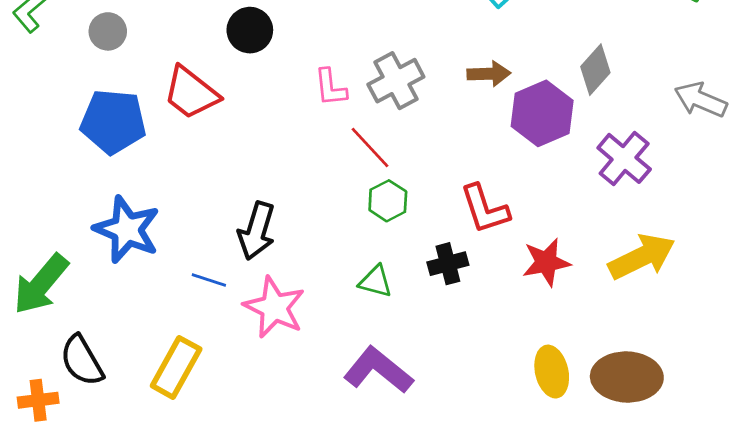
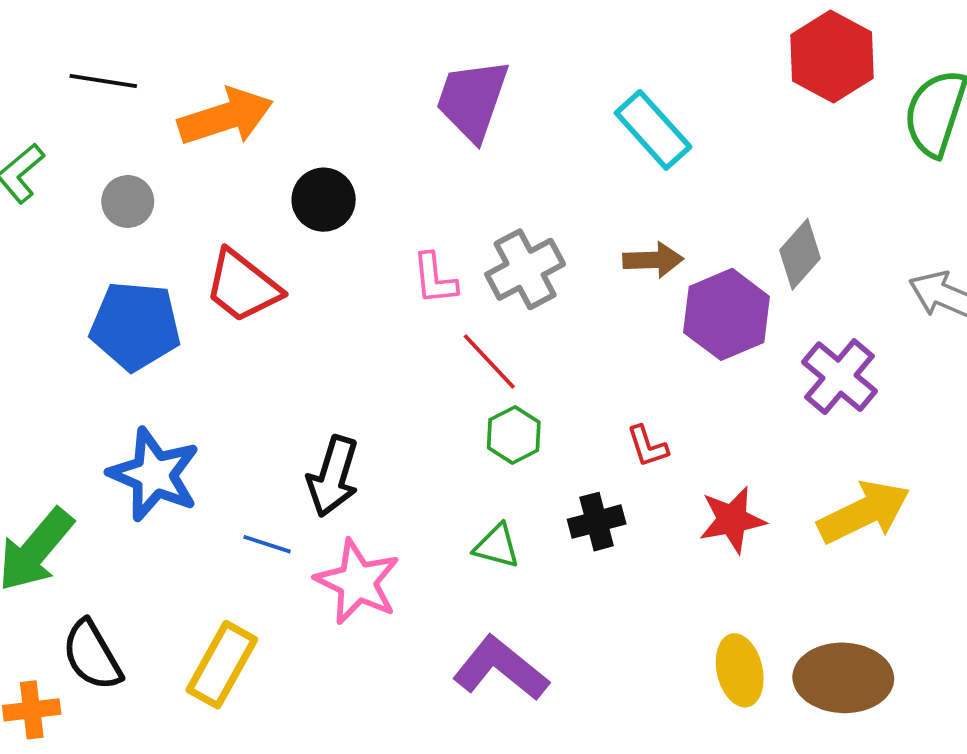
red L-shape: (485, 209) -> (647, 446), size x0.6

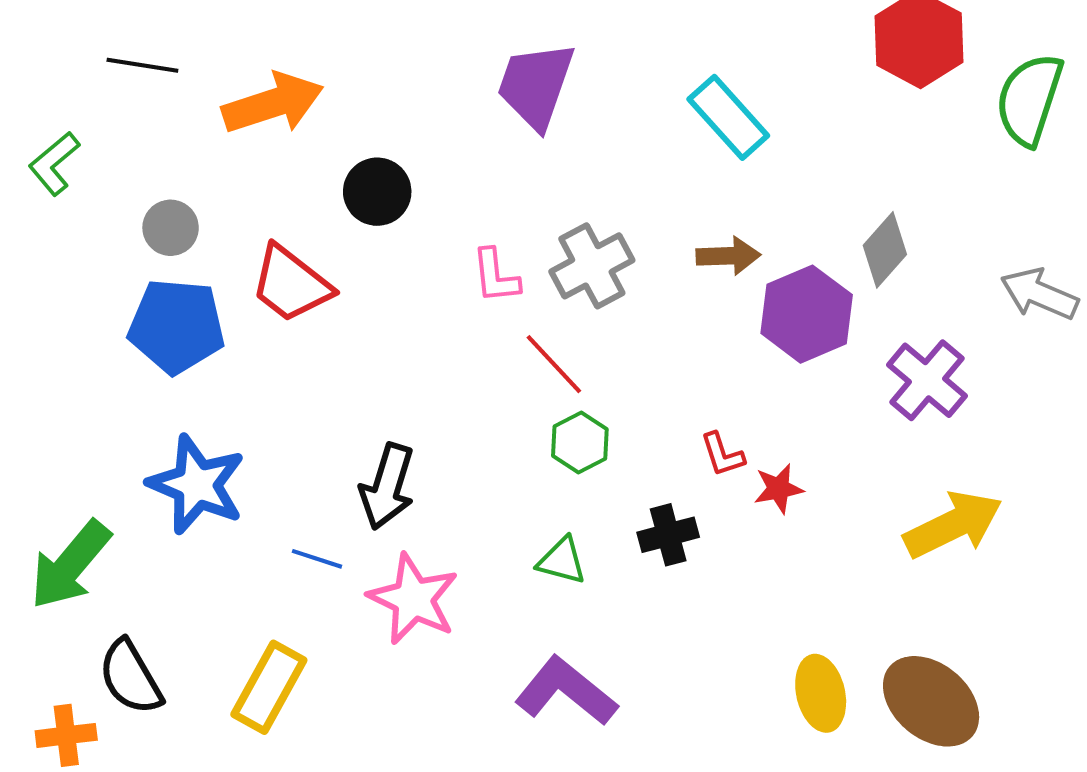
gray circle: (128, 201) -> (171, 228), moved
red star: (732, 520) -> (779, 489), moved, size x0.7
brown ellipse: (843, 678) -> (931, 701), turned 38

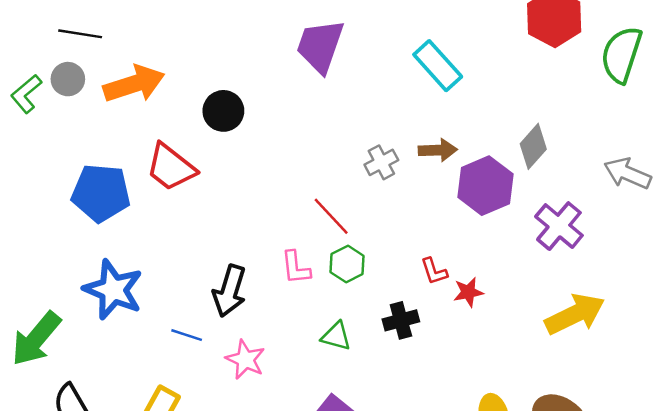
orange arrow: (273, 103) -> (134, 84), moved
gray circle: (171, 228) -> (68, 79), moved
gray cross: (592, 266) -> (381, 162), moved, size x0.7
pink L-shape: (496, 276) -> (296, 268), moved
pink star: (413, 599) -> (245, 360), size x0.7

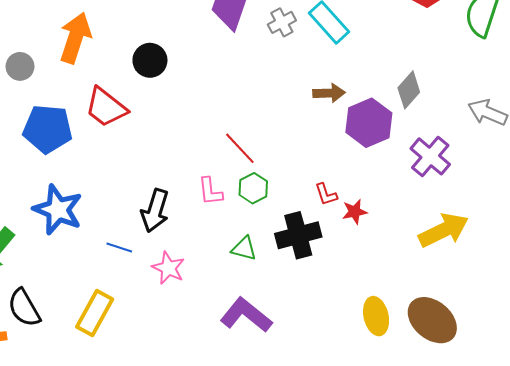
gray circle: (68, 79) -> (20, 66), moved
orange arrow: (134, 84) -> (75, 38), turned -54
gray cross: (381, 162) -> (282, 22), moved
black cross: (401, 320) -> (298, 235), size x1.5

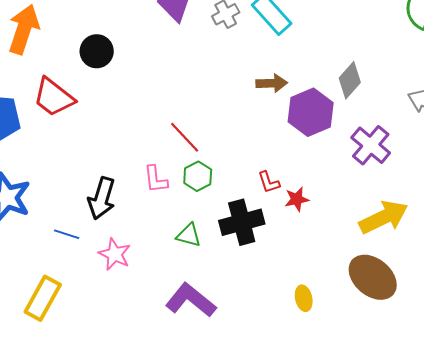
yellow ellipse: (376, 316) -> (304, 298), moved, size x0.7
brown ellipse: (432, 320) -> (373, 277), moved

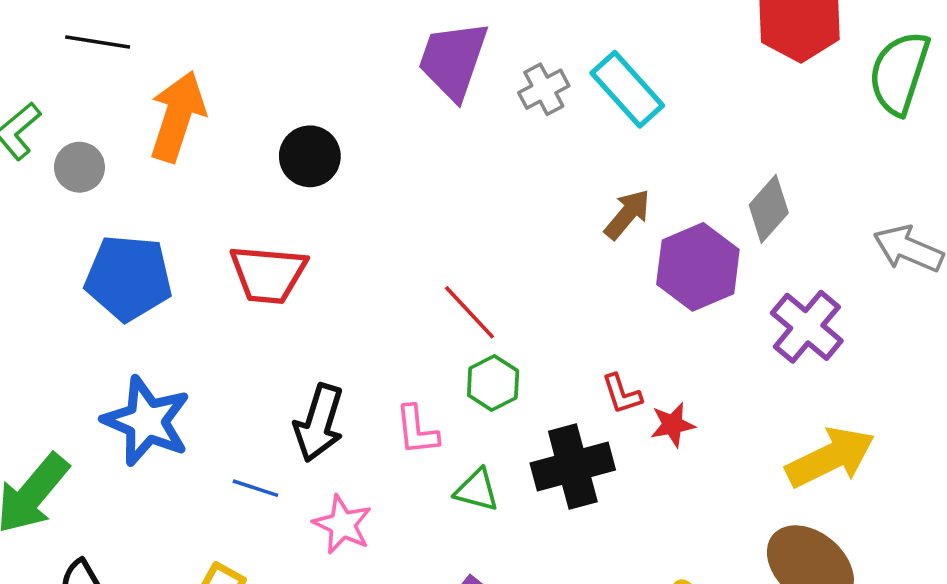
brown arrow: (272, 83) -> (627, 214), turned -48
red trapezoid: (54, 97) -> (268, 274), moved, turned -33
pink L-shape: (156, 179) -> (417, 430), moved

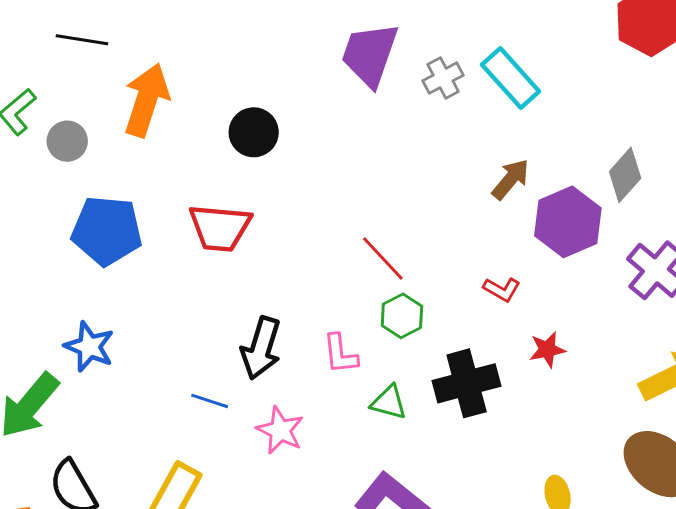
red L-shape: (622, 394) -> (502, 289), moved, turned -42
blue star: (147, 421) -> (89, 347), moved, size x0.7

